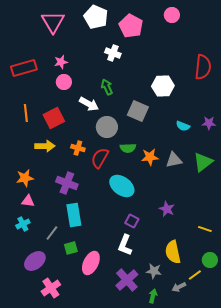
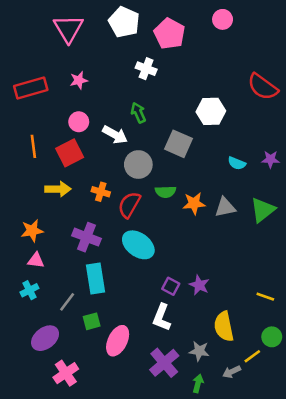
red semicircle: (203, 67) -> (263, 87), turned 120
pink circle: (64, 82) -> (79, 122), moved
cyan ellipse: (122, 186) -> (138, 245), moved
purple star: (167, 209) -> (199, 285), moved

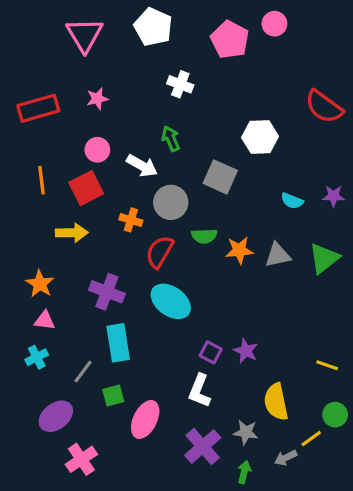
pink pentagon: (169, 34) -> (230, 40), moved
orange cross: (101, 192) -> (131, 220), moved
orange star: (32, 231) -> (40, 284), turned -30

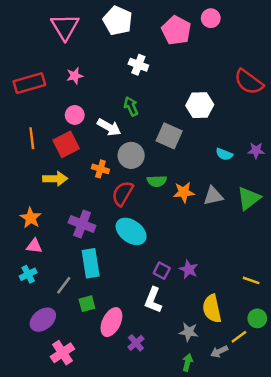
purple cross: (203, 447) -> (136, 343), moved, size x0.6

